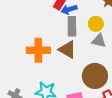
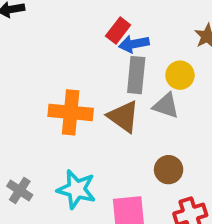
gray triangle: (99, 41) -> (166, 106), moved
brown circle: (95, 76) -> (169, 170), size x0.6

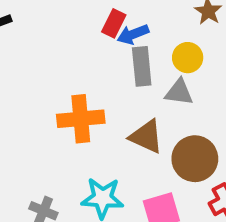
brown triangle: (123, 117) -> (146, 136), moved
brown circle: (169, 170) -> (195, 159), size x1.5

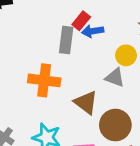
gray rectangle: (142, 66) -> (66, 40), moved

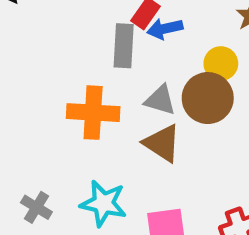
gray triangle: (115, 78) -> (160, 100), moved
brown circle: (115, 125) -> (208, 98), moved

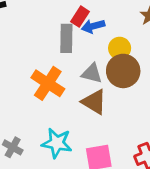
yellow circle: (221, 64) -> (120, 48), moved
orange cross: (93, 113) -> (48, 83), turned 32

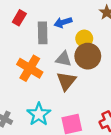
red rectangle: (80, 17) -> (19, 18), moved
brown triangle: (94, 102) -> (66, 81), turned 40
cyan star: (57, 143) -> (39, 114), turned 30

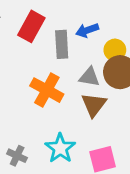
red rectangle: (19, 18) -> (31, 26), size x1.5

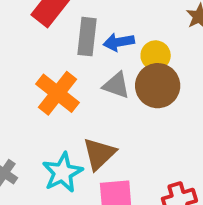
blue arrow: (87, 30) -> (119, 42), moved
brown triangle: (94, 105) -> (99, 154), moved

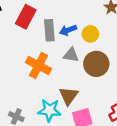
brown circle: (158, 86) -> (96, 64), moved
cyan star: (62, 173) -> (49, 110), turned -30

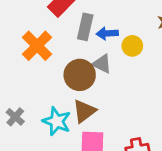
brown circle: (96, 64) -> (80, 75), moved
orange cross: (38, 66) -> (37, 46), moved

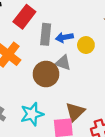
brown triangle: (84, 111) -> (75, 112), moved
cyan star: (57, 121) -> (32, 114), turned -30

